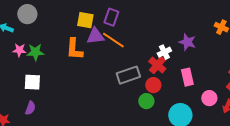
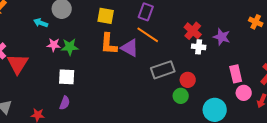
yellow square: (85, 20) -> (106, 16), moved
purple triangle: (95, 36) -> (130, 48), moved, turned 36
white cross: (164, 52) -> (199, 47), turned 32
red cross: (157, 65) -> (193, 31), moved
pink rectangle: (187, 77) -> (236, 74), moved

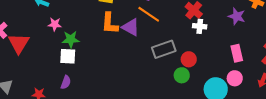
purple star: (222, 37) -> (237, 16), moved
green star: (70, 47) -> (71, 39), moved
pink circle: (244, 93) -> (235, 78), moved

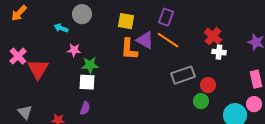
purple triangle: (131, 27) -> (145, 40), moved

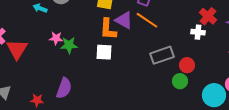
red cross: (213, 36) -> (208, 16), moved
pink star: (74, 50) -> (56, 38), moved
white square: (87, 82) -> (104, 52), moved
purple semicircle: (85, 108) -> (64, 88), size x1.5

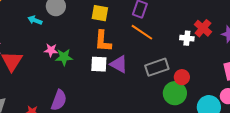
purple triangle: (124, 20) -> (119, 64), moved
white cross: (198, 32) -> (187, 38), moved
green circle: (180, 81) -> (175, 93), size x1.5

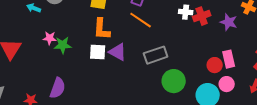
red cross: (203, 28) -> (202, 16), turned 30
white cross: (187, 38) -> (186, 12), moved
red circle: (182, 77) -> (215, 65), moved

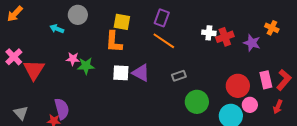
orange L-shape: (102, 29) -> (114, 42), moved
gray rectangle: (156, 55) -> (179, 76), size x0.6
pink rectangle: (229, 59) -> (266, 80), moved
red circle: (215, 65) -> (238, 86), size x1.5
purple semicircle: (58, 88) -> (62, 109), moved, turned -35

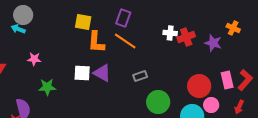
gray circle: (78, 15) -> (23, 15), moved
orange L-shape: (114, 42) -> (96, 42), moved
green star: (86, 66) -> (47, 87), moved

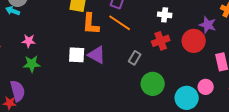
red cross: (186, 37) -> (161, 41), moved
gray rectangle: (140, 76) -> (135, 58), turned -40
red circle: (199, 86) -> (194, 41), moved
green star: (47, 87) -> (32, 64), moved

